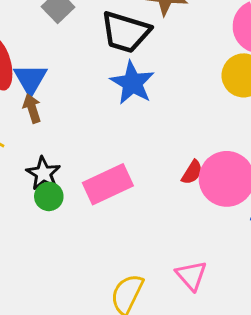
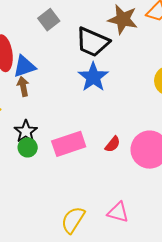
blue triangle: (30, 79) -> (24, 66), turned 35
red semicircle: (192, 172) -> (113, 144), moved
pink triangle: (191, 275) -> (118, 212), turned -40

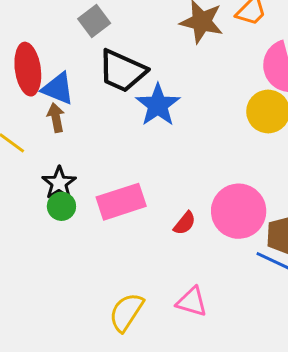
black trapezoid: (93, 42) -> (122, 71), moved
blue triangle: (24, 66) -> (58, 89), turned 40
red semicircle: (113, 144) -> (185, 223), moved

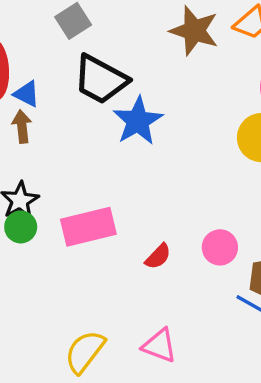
blue triangle: (58, 89) -> (27, 94), size x0.7
pink circle: (239, 211) -> (220, 247), size x0.6

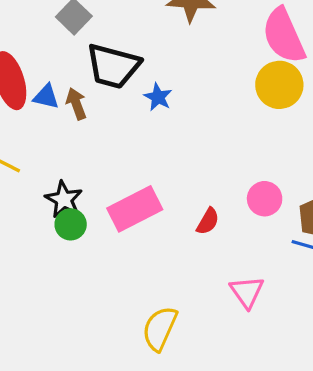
blue star: (138, 121) -> (158, 97), size x0.6
brown arrow: (22, 126) -> (76, 104), moved
pink triangle: (160, 346) -> (247, 292), moved, turned 48

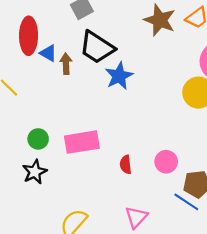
blue star: (158, 97) -> (119, 76), size x1.5
black star: (64, 199) -> (35, 172), moved
red semicircle: (208, 221) -> (126, 165), turned 126

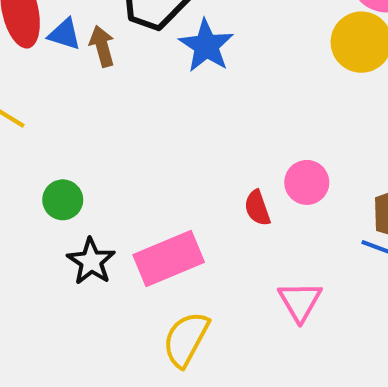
green circle: (38, 139) -> (63, 200), moved
pink rectangle: (82, 142) -> (169, 259), moved
pink circle: (166, 162) -> (307, 182), moved

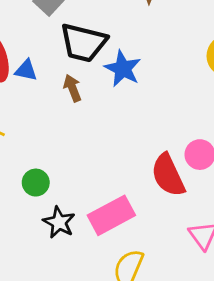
brown arrow: (102, 46) -> (72, 88), moved
red semicircle: (257, 208) -> (168, 175), size x1.8

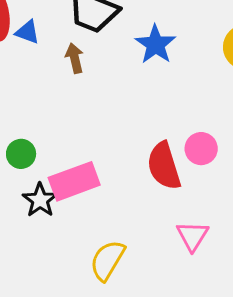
blue star: (123, 69) -> (155, 44), moved
pink rectangle: (111, 215) -> (74, 181), moved

